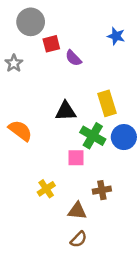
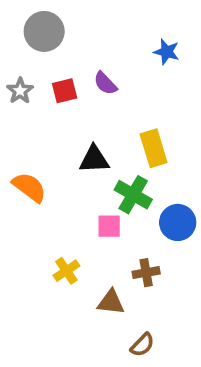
red square: (51, 44) -> (65, 91), moved
blue circle: (124, 137) -> (178, 222), moved
brown semicircle: (79, 239) -> (142, 345), moved

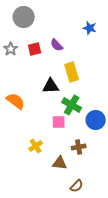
yellow rectangle: (154, 148) -> (72, 72), moved

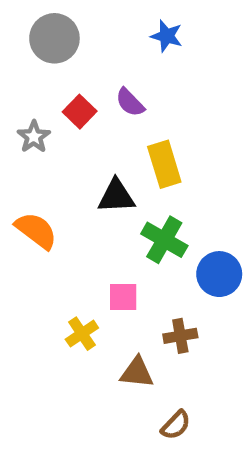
blue star: (90, 28) -> (167, 36), moved
gray star: (11, 49) -> (34, 137), moved
red square: (35, 49) -> (80, 112), turned -32
pink square: (59, 122) -> (123, 297), moved

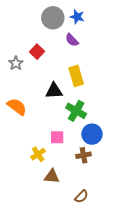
gray circle: (54, 38) -> (53, 18), moved
purple semicircle: (130, 102) -> (72, 40), moved
blue circle: (219, 274) -> (92, 134), moved
brown triangle: (137, 372) -> (52, 176), moved

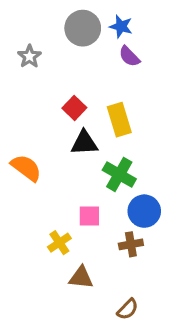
purple semicircle: (72, 40) -> (129, 56), moved
red square: (37, 52) -> (74, 108), moved
gray star: (16, 63) -> (29, 56), moved

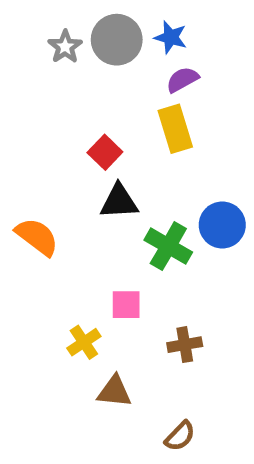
gray star: (29, 56) -> (65, 47), moved
purple semicircle: (129, 56) -> (182, 80), turned 105
yellow rectangle: (119, 120) -> (175, 129), moved
blue circle: (144, 211) -> (222, 225), moved

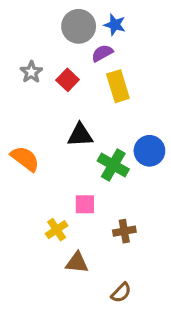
gray star: (65, 47) -> (31, 72), moved
purple semicircle: (182, 80) -> (102, 53), moved
red square: (105, 152) -> (68, 80), moved

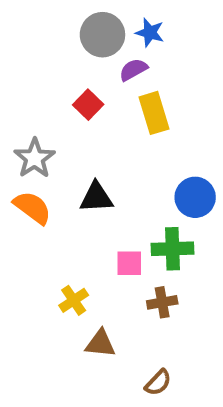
gray star: (31, 72) -> (35, 158), moved, size x1.4
black triangle: (80, 135) -> (96, 197), moved
green cross: (113, 165) -> (172, 249), moved, turned -32
pink square: (85, 204) -> (129, 263), moved

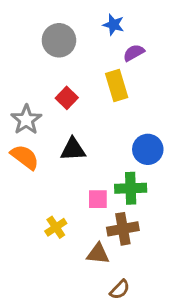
gray circle: (102, 35) -> (59, 40), moved
purple semicircle: (133, 70) -> (134, 53), moved
red square: (88, 105) -> (67, 98), moved
brown cross: (162, 302) -> (123, 229), size x1.4
brown triangle: (100, 344) -> (98, 254), moved

